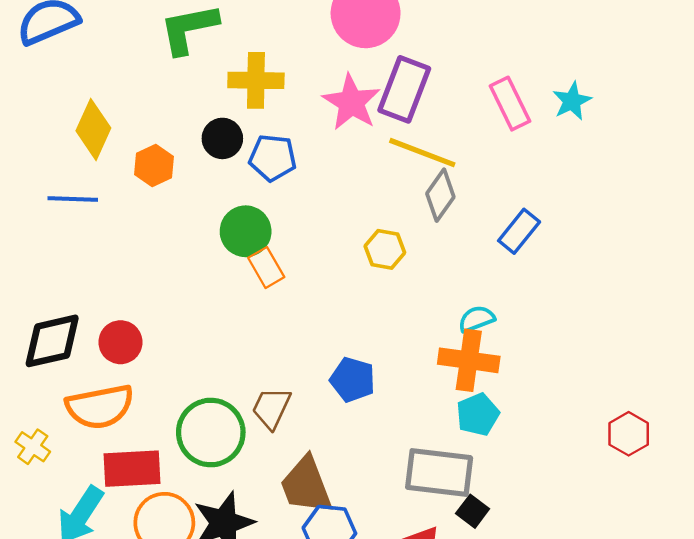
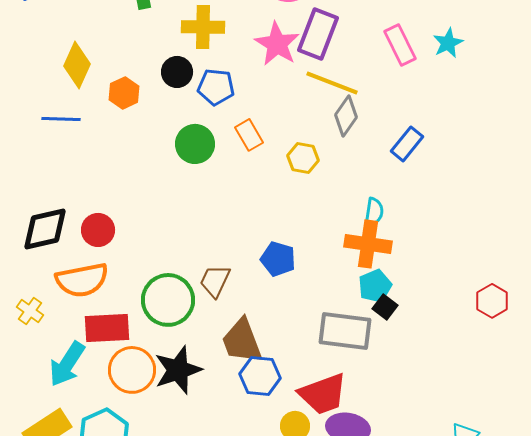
orange rectangle: (266, 267) -> (249, 135), moved
cyan semicircle: (476, 319) -> (374, 212), turned 120
black square: (473, 511) -> (385, 307), moved

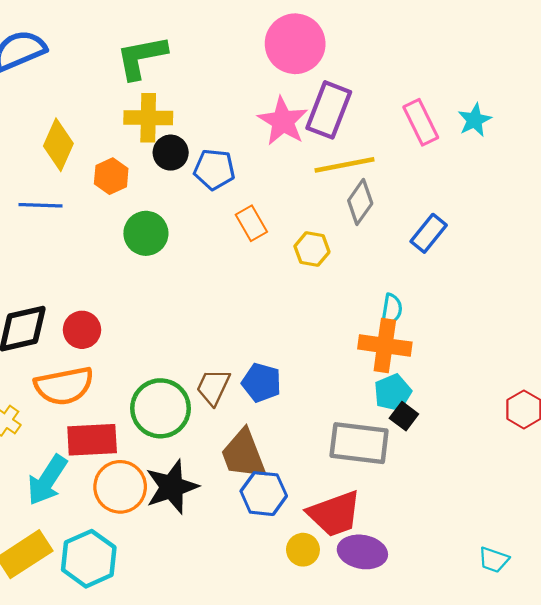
yellow cross: (203, 27) -> (148, 118), moved
yellow line: (332, 83) -> (344, 165), turned -32
green circle: (195, 144) -> (146, 233), moved
blue pentagon: (278, 259) -> (261, 383), moved

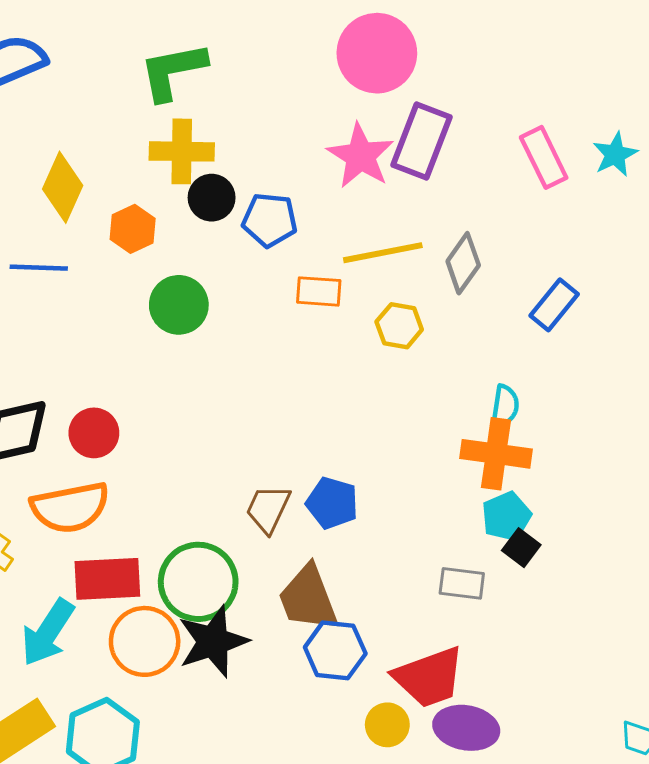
yellow line: (344, 165) -> (383, 253), moved
orange rectangle: (251, 223) -> (319, 291), turned -56
green circle: (161, 408) -> (198, 582), moved
gray rectangle: (359, 443) -> (462, 583), size x0.6

